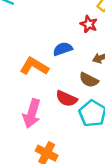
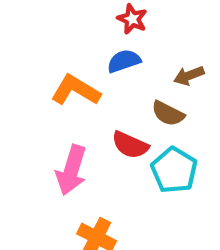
red star: (89, 24) -> (132, 19), moved

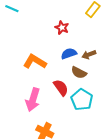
blue semicircle: (124, 61) -> (69, 54), moved
red semicircle: (130, 145) -> (61, 88), turned -150

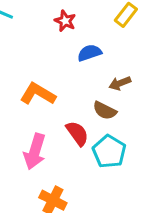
red star: (62, 28) -> (65, 21), moved
blue semicircle: (69, 54) -> (89, 53), moved

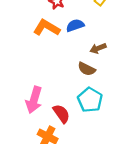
orange L-shape: (38, 94) -> (46, 28), moved
red semicircle: (77, 133) -> (61, 114), moved

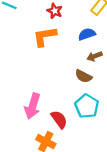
blue semicircle: (75, 25) -> (87, 34), moved
orange L-shape: (46, 28) -> (45, 36), turned -40

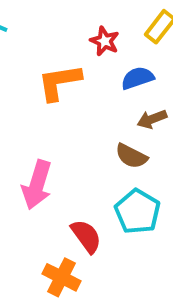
red star: (55, 11) -> (105, 41), moved
pink arrow: (33, 106) -> (37, 185), moved

